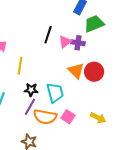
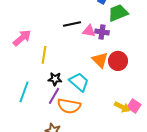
black line: (48, 35) -> (72, 24), turned 60
pink triangle: (65, 42) -> (89, 31), turned 48
cyan trapezoid: (55, 93) -> (79, 82), turned -35
pink square: (68, 117) -> (134, 106), moved

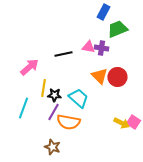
black line: (72, 24) -> (63, 54), moved
pink arrow: (22, 38) -> (29, 67), moved
yellow line: (44, 55) -> (43, 88), moved

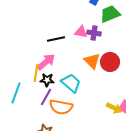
pink arrow: (29, 67) -> (46, 62), moved

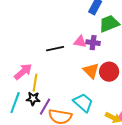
pink arrow: (46, 62) -> (23, 72), moved
black star: (47, 80) -> (33, 99), moved
cyan trapezoid: (71, 83) -> (83, 103), moved

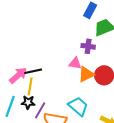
pink triangle: (80, 42) -> (75, 63), moved
black line: (55, 49) -> (33, 71), moved
orange triangle: (91, 71) -> (86, 74), turned 48

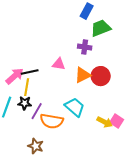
pink triangle: (75, 63) -> (59, 64), moved

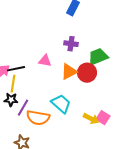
green trapezoid: (101, 28) -> (98, 57), moved

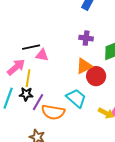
pink triangle: (45, 61) -> (42, 55), moved
black line: (16, 69) -> (31, 47), moved
red circle: (87, 73) -> (96, 76), moved

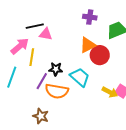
black star: (26, 94) -> (56, 69), moved

